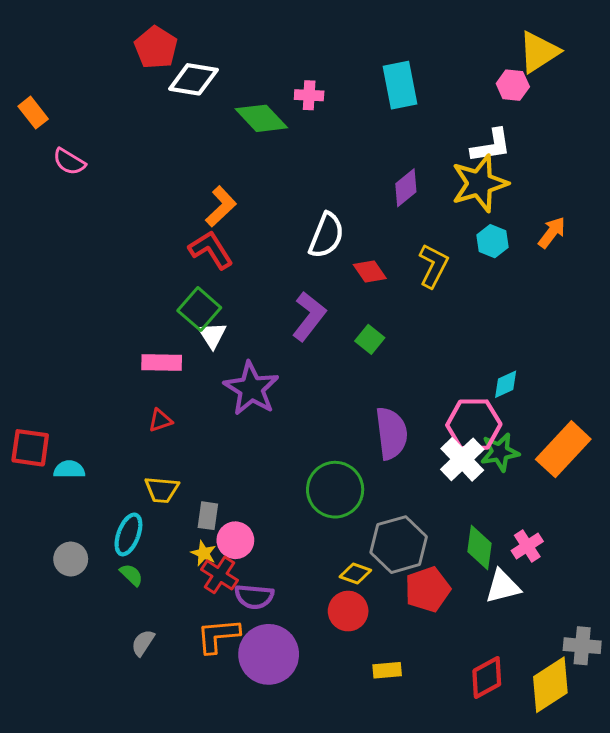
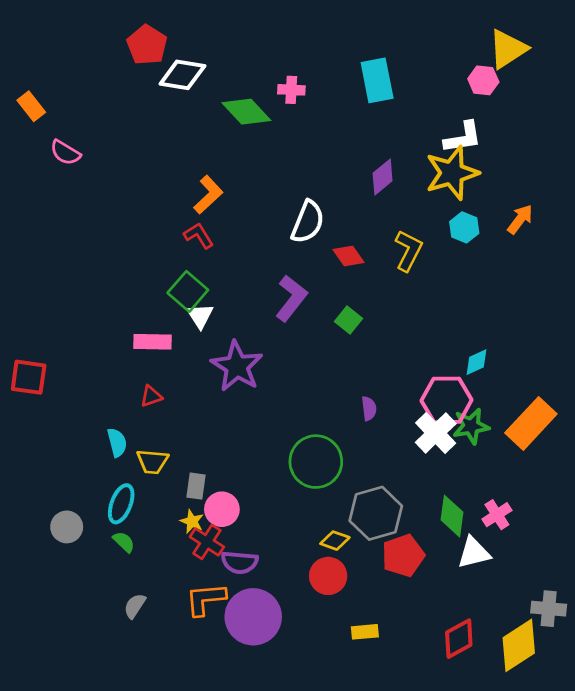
red L-shape: (211, 250) -> (199, 236), size x0.7
purple semicircle: (391, 433) -> (369, 408), size x0.5
red square: (30, 448) -> (29, 377), moved
cyan semicircle: (69, 469) -> (117, 443), moved, turned 76

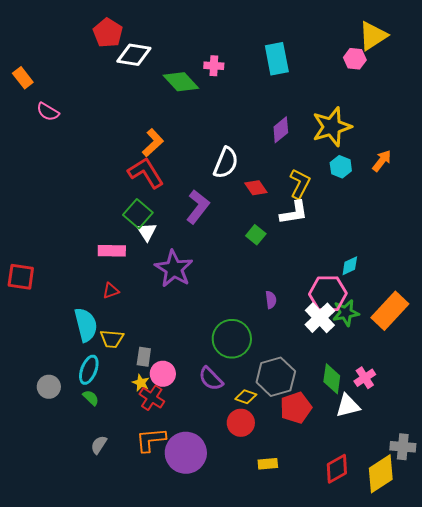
white L-shape: (463, 138) -> (294, 213), moved
red L-shape: (199, 236) -> (146, 173), size x1.6
purple L-shape: (291, 298) -> (198, 207), moved
cyan semicircle: (117, 443) -> (86, 325), size x1.6
purple semicircle: (240, 562) -> (211, 379), moved, turned 40

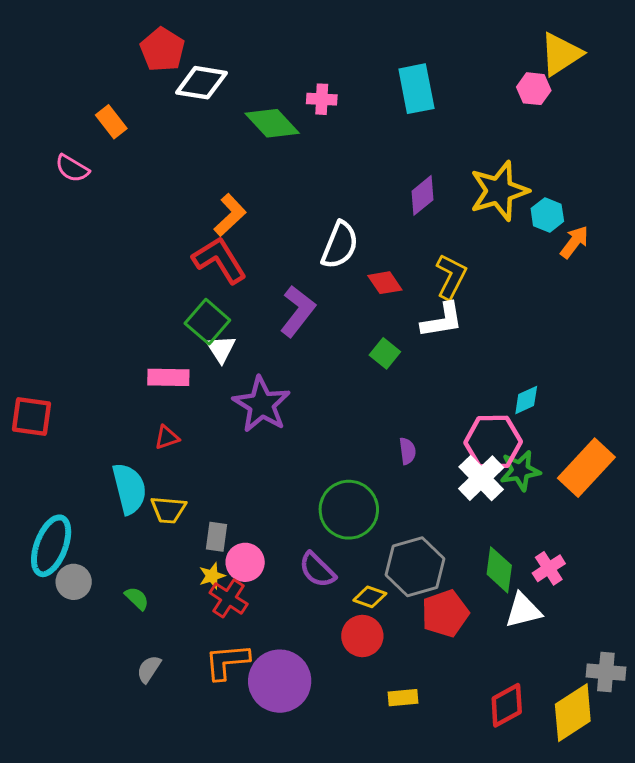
orange rectangle: (23, 78) -> (111, 122), moved
cyan hexagon: (341, 167) -> (547, 215), moved
cyan ellipse: (89, 370) -> (51, 546), moved, size x1.4
yellow star: (141, 383) -> (212, 576), turned 30

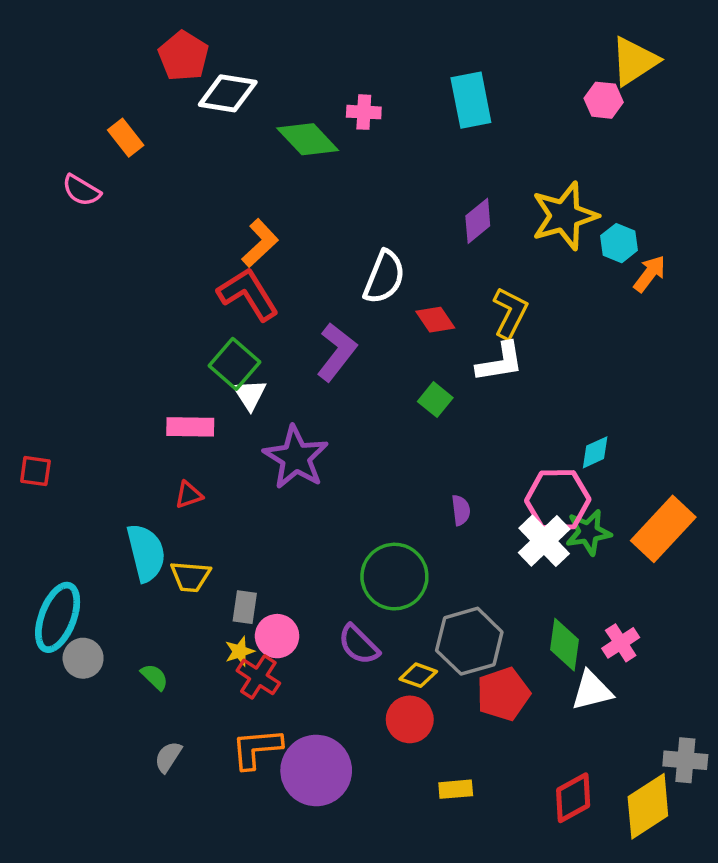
red square: (32, 416) -> (35, 471), size x0.7

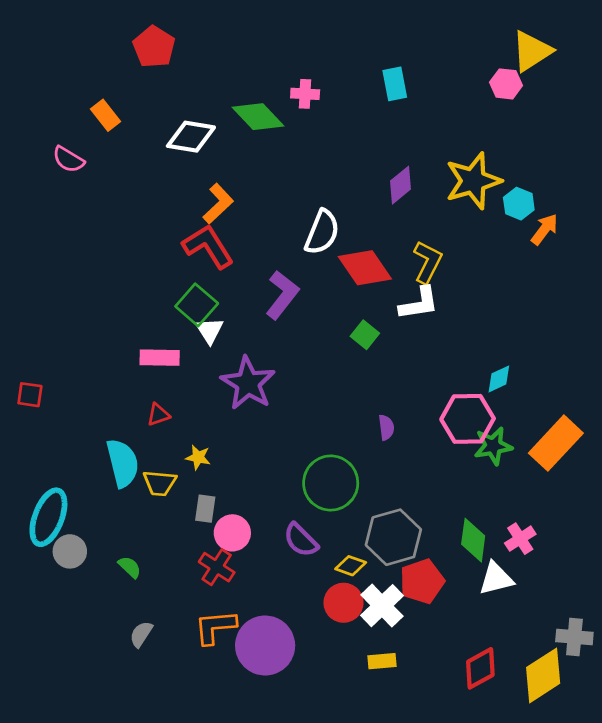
white diamond: (228, 93) -> (191, 137), moved
cyan rectangle: (471, 100) -> (395, 84), size x0.7
red diamond: (435, 320) -> (365, 268), size x1.6
white cross: (544, 541) -> (382, 606), moved
yellow star: (240, 651) -> (198, 457), moved, turned 30

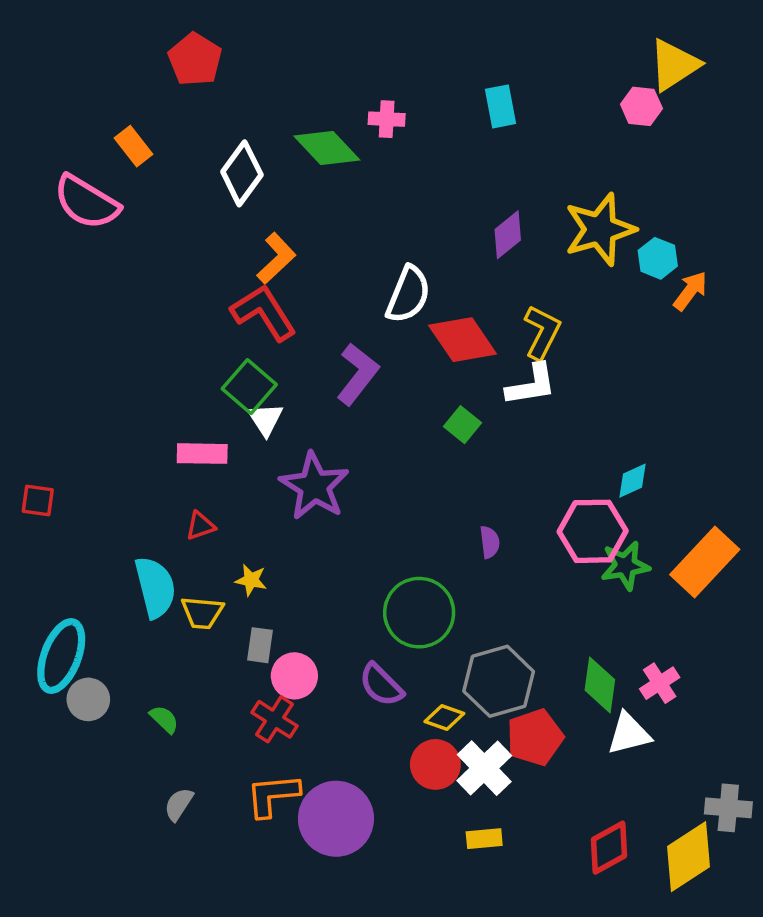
white diamond: (191, 137) -> (242, 173), turned -63
pink semicircle: (68, 159) -> (87, 202), size x1.6

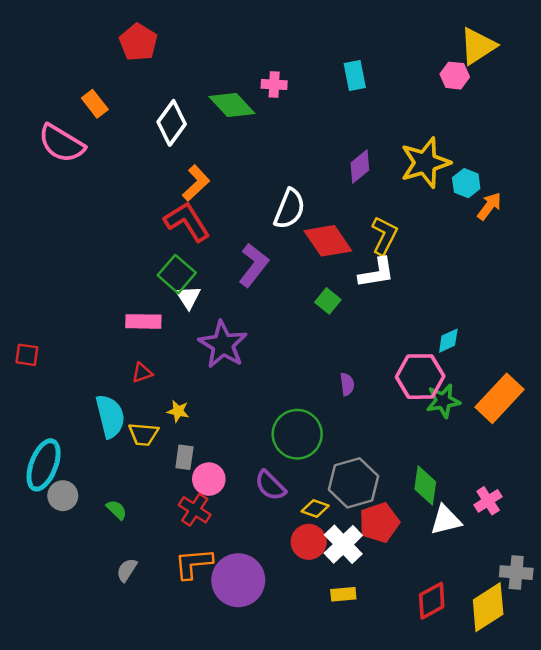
pink cross: (660, 683) -> (488, 501), moved

